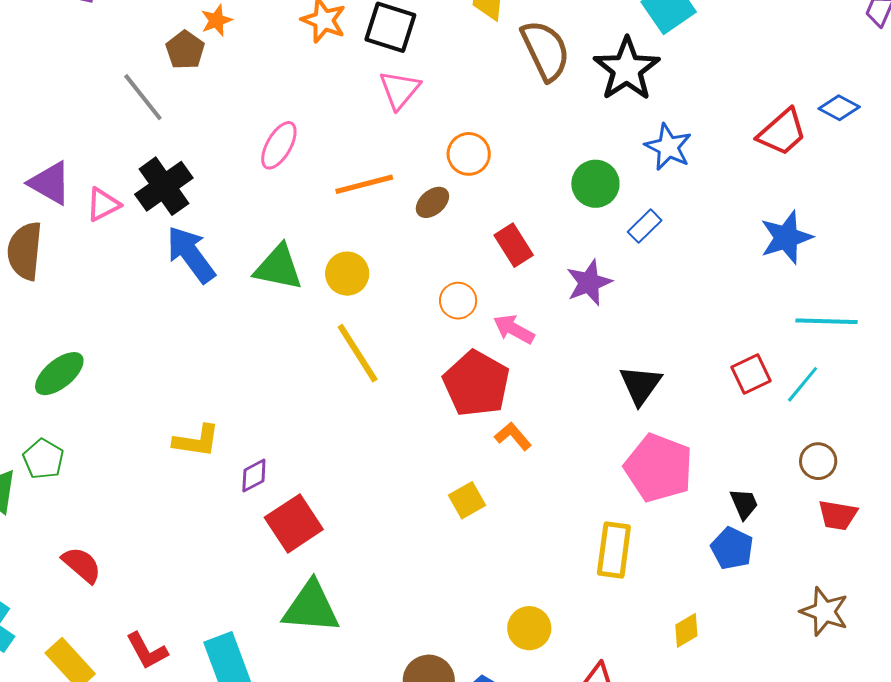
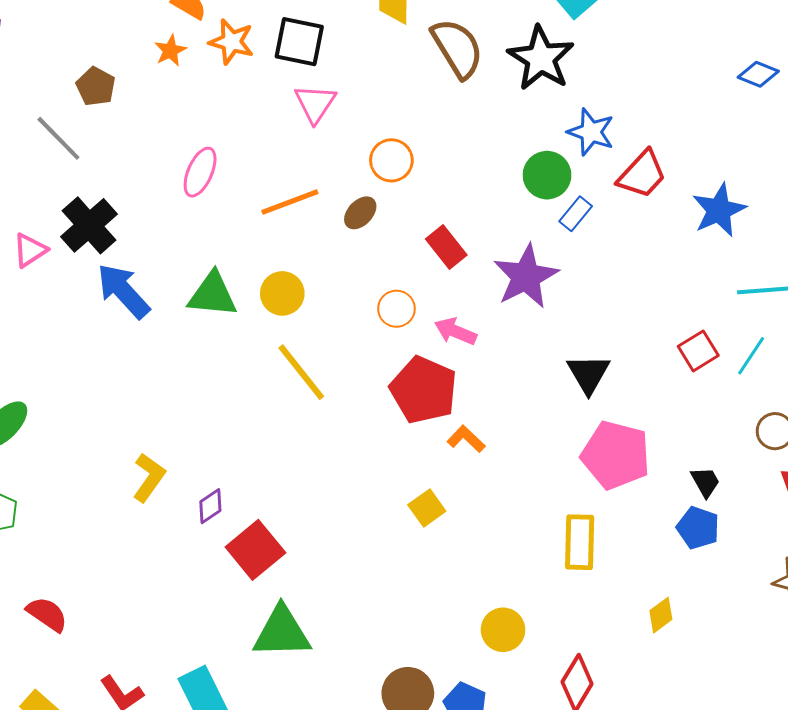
orange star: (217, 20) -> (170, 51), moved
red trapezoid: (782, 132) -> (642, 174), moved
green circle: (595, 184) -> (547, 175), moved
purple star: (589, 283) -> (526, 277), size x1.4
yellow L-shape: (196, 441) -> (149, 478), turned -57

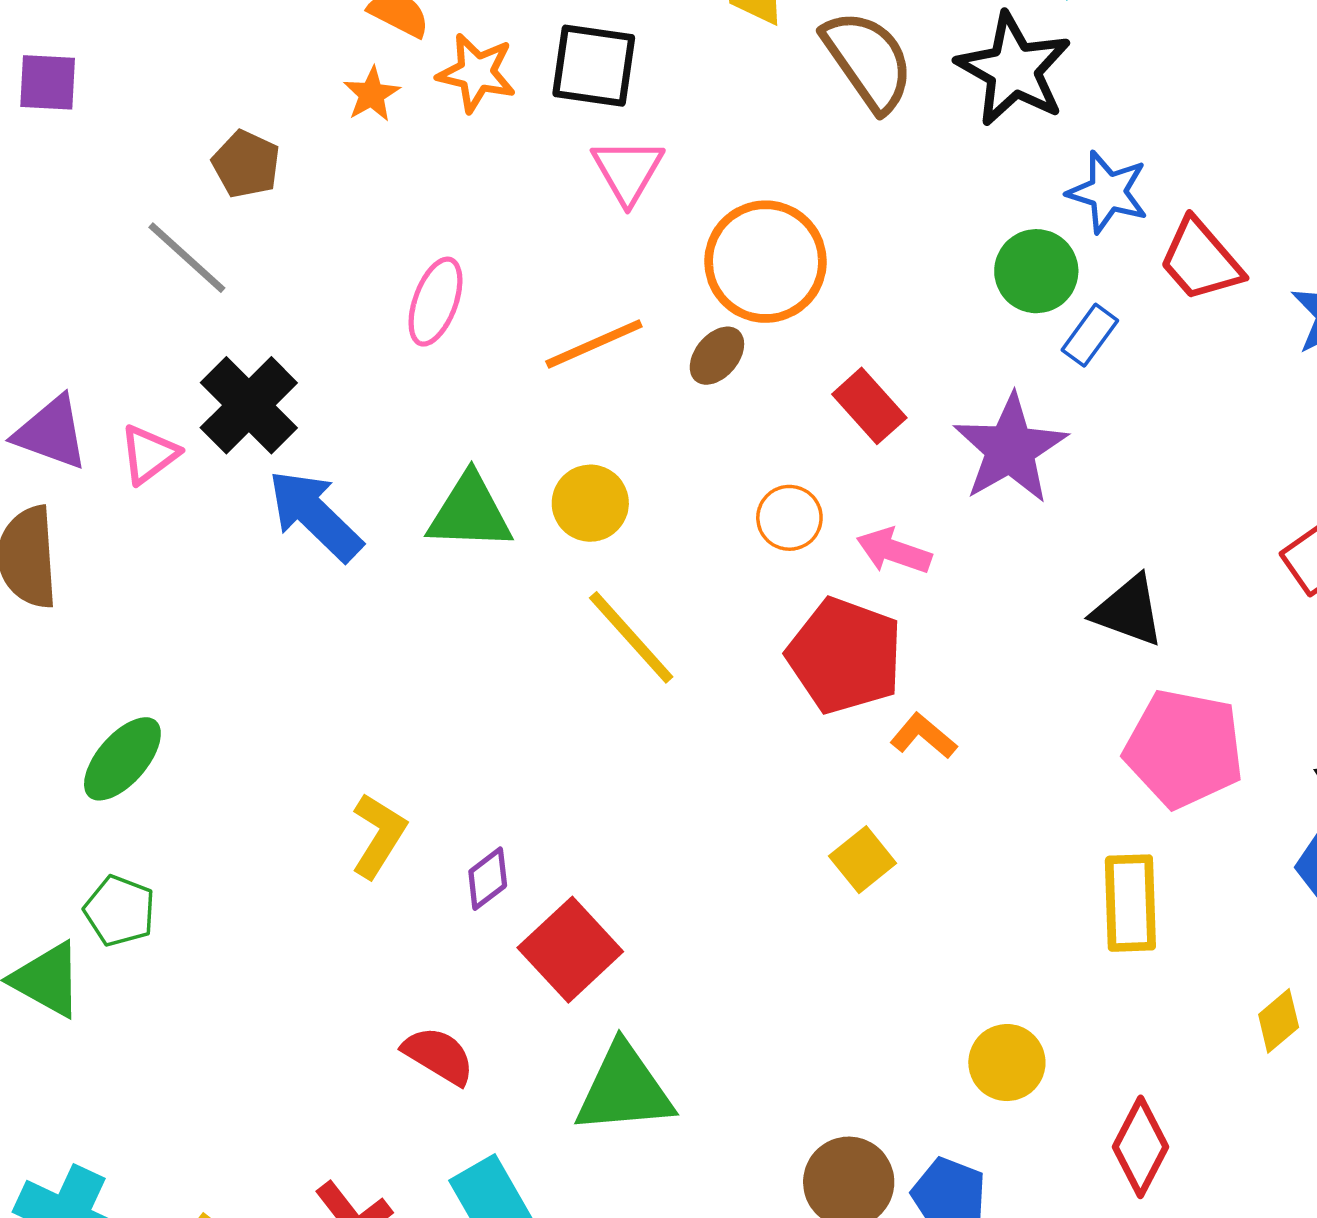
orange circle: (391, 160) -> (765, 262), size x1.6
red trapezoid: (642, 174) -> (1201, 260), turned 100
black triangle: (588, 374) -> (1129, 611), turned -36
red semicircle: (47, 614) -> (439, 1056), moved

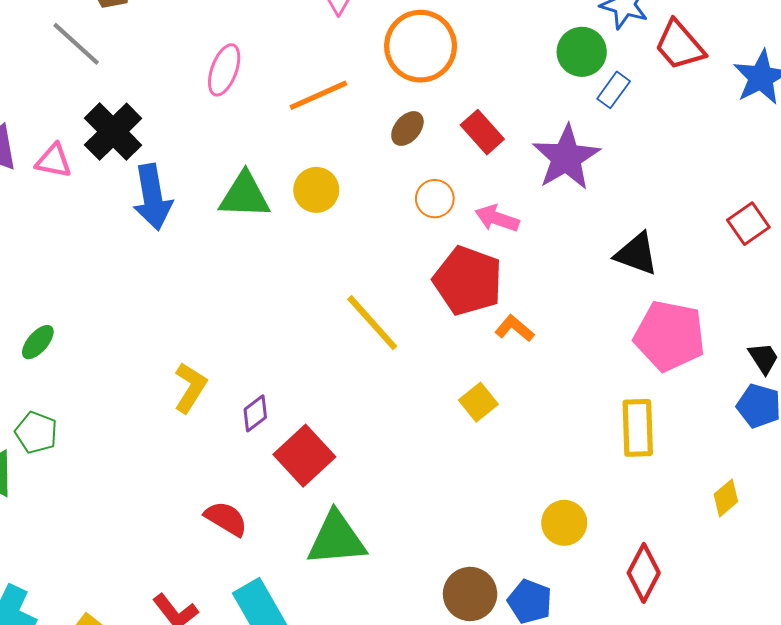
brown ellipse: (717, 356) -> (407, 128), moved
pink triangle: (149, 454) -> (54, 161), turned 48
blue arrow: (315, 515) -> (152, 197), turned -144
yellow line: (631, 637) -> (372, 323), moved
green ellipse: (122, 759) -> (38, 342), size x0.7

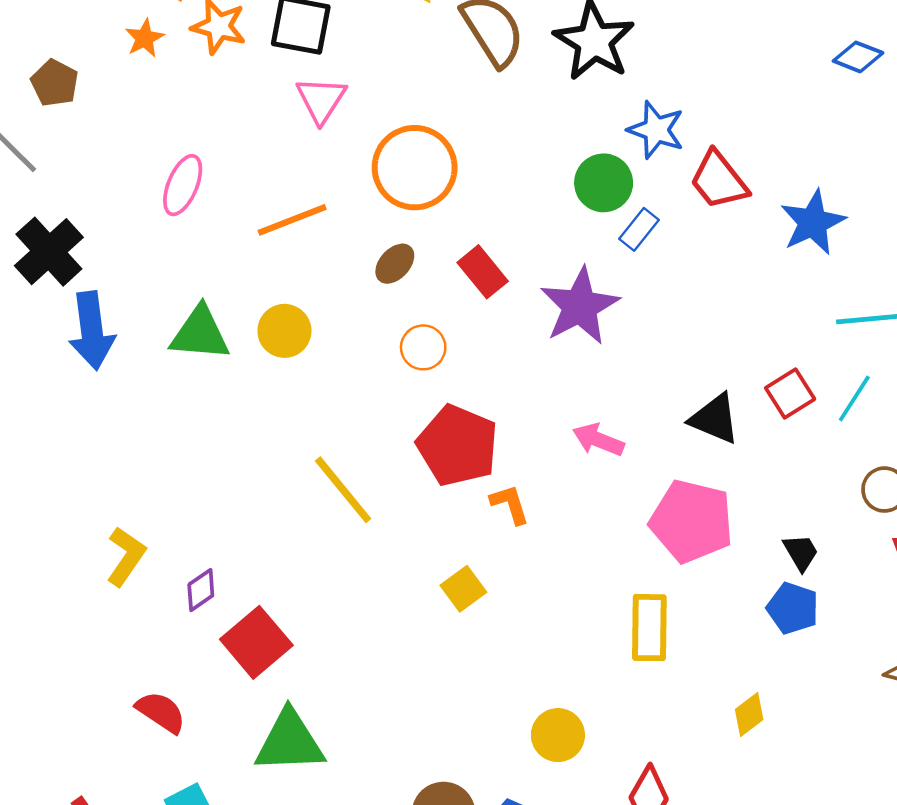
pink arrow: (497, 218) -> (598, 440), moved
black triangle: (637, 254) -> (715, 419), moved
orange L-shape: (514, 328) -> (510, 504), turned 30

